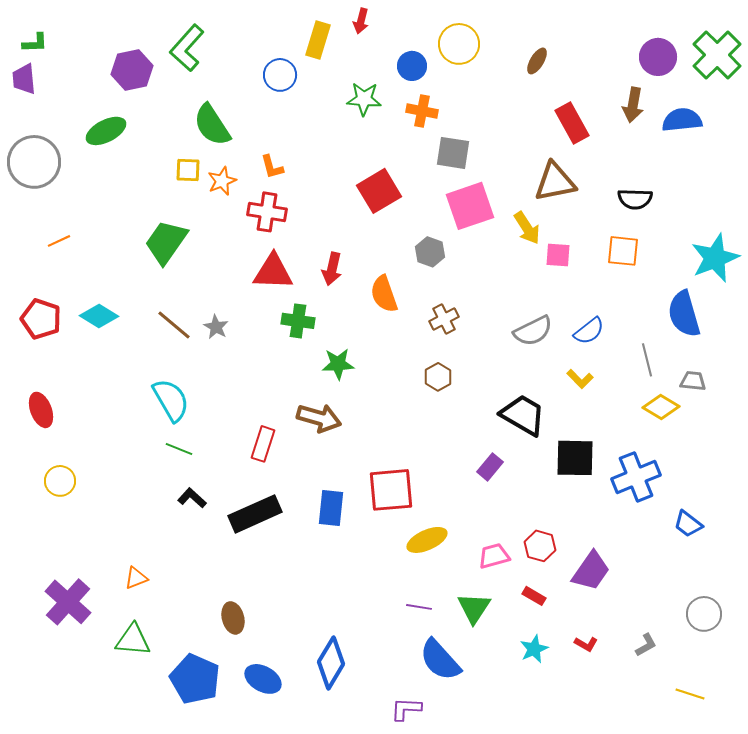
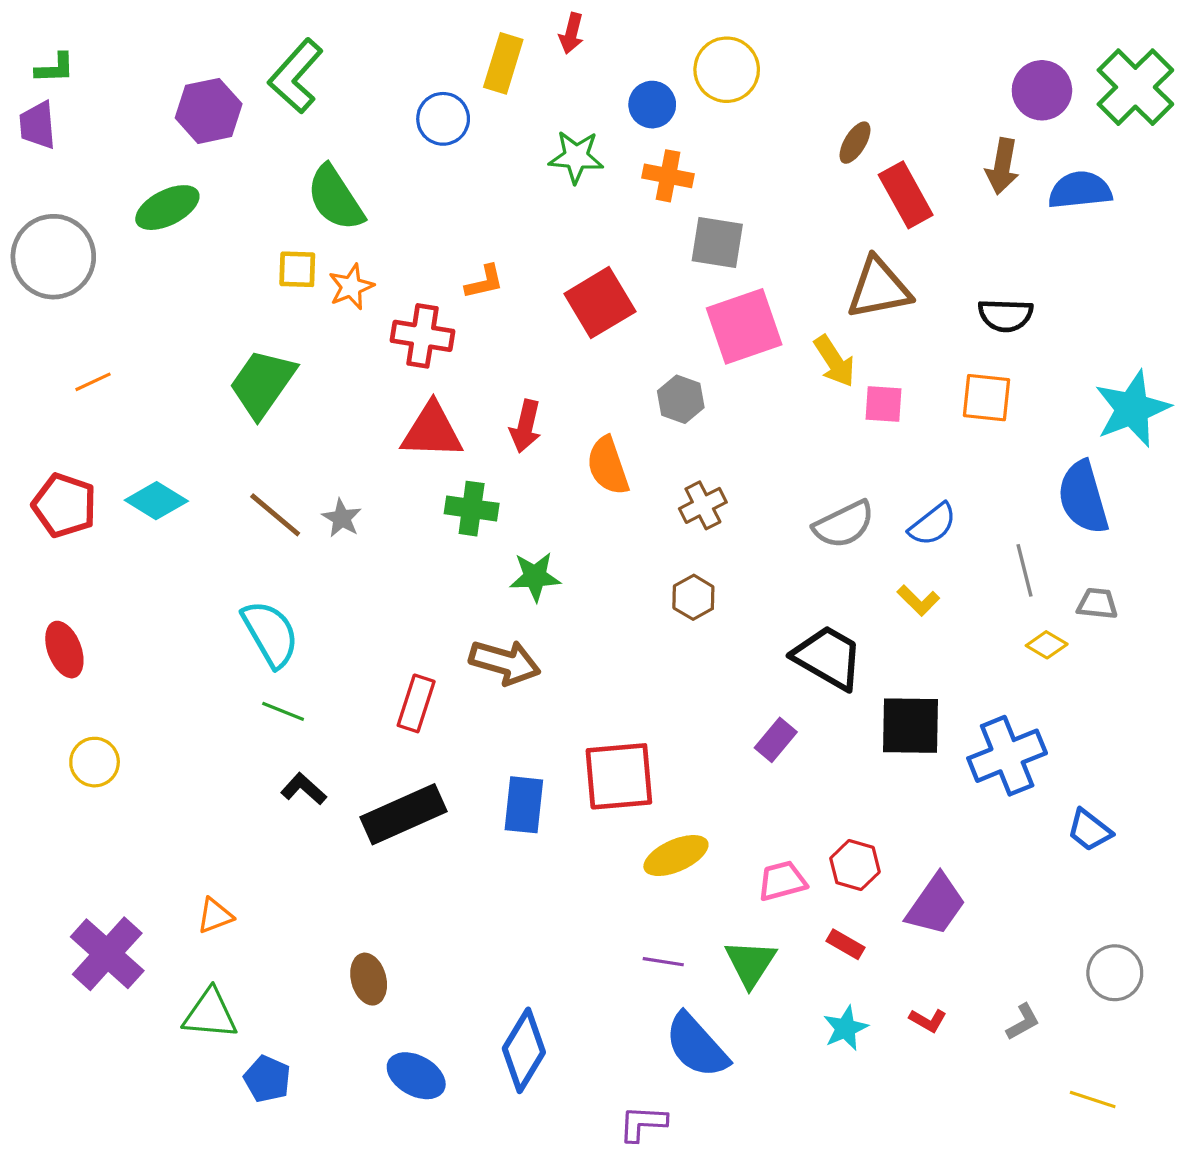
brown ellipse: (537, 61) -> (855, 143), moved
orange L-shape: (272, 167) -> (484, 282), moved, turned -88
yellow diamond: (661, 407) -> (1047, 645), size x0.7
blue pentagon: (195, 679) -> (267, 1079), moved, size x0.6

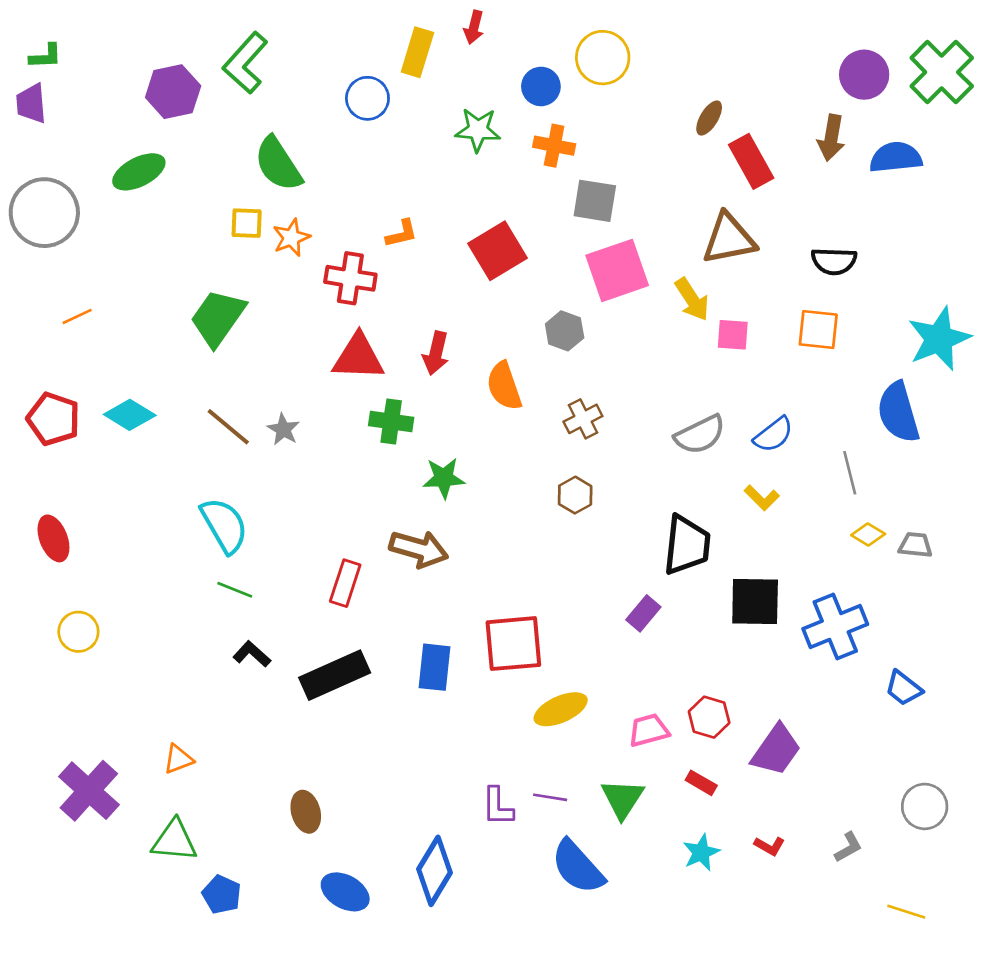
gray trapezoid: (1097, 604) -> (915, 545), moved
black trapezoid: (828, 657) -> (687, 545), turned 66
purple L-shape: (643, 1123) -> (498, 806), moved, turned -93

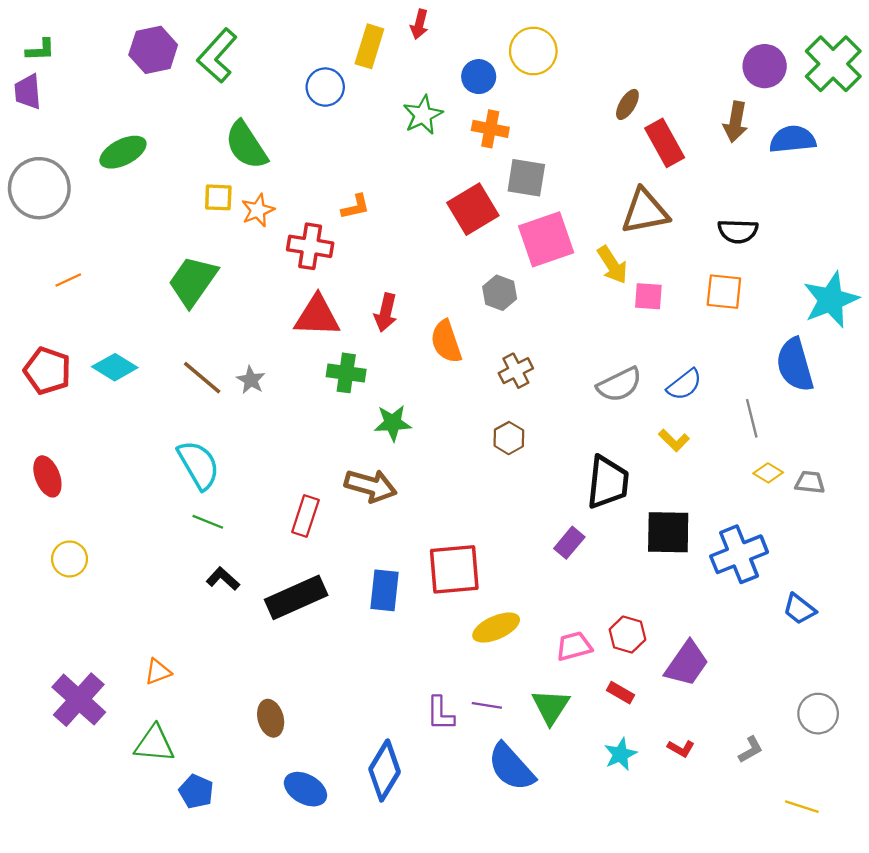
purple hexagon: (173, 92) -> (153, 50), moved
green star: (478, 130) -> (423, 115), turned -30
red square: (498, 251) -> (473, 209), moved

